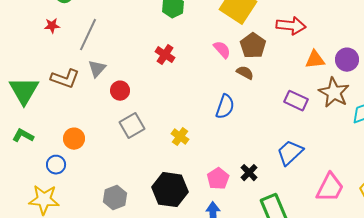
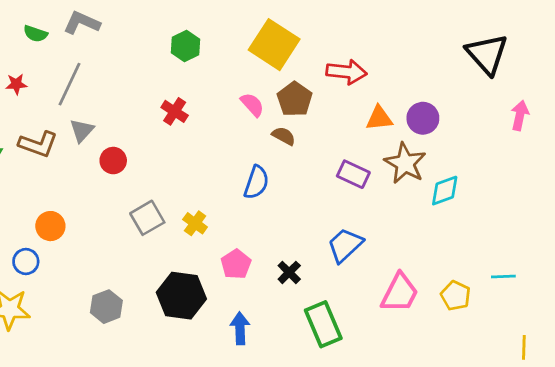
red star: (52, 26) -> (16, 84), moved
gray square: (132, 126) -> (147, 218), moved
pink pentagon: (218, 179) -> (236, 264), moved

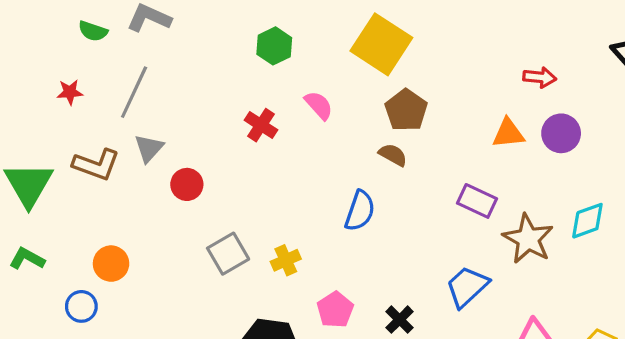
red arrow: (346, 72) -> (540, 77), moved, size x0.7
pink semicircle: (252, 105) -> (319, 105), moved
brown star: (405, 163) -> (528, 239), moved
yellow cross: (195, 223) -> (286, 260), turned 30

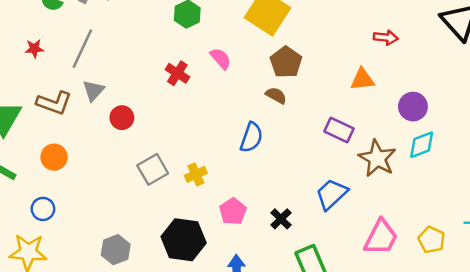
purple circle: (561, 133) -> (413, 107), moved
orange circle: (111, 264) -> (54, 157), moved

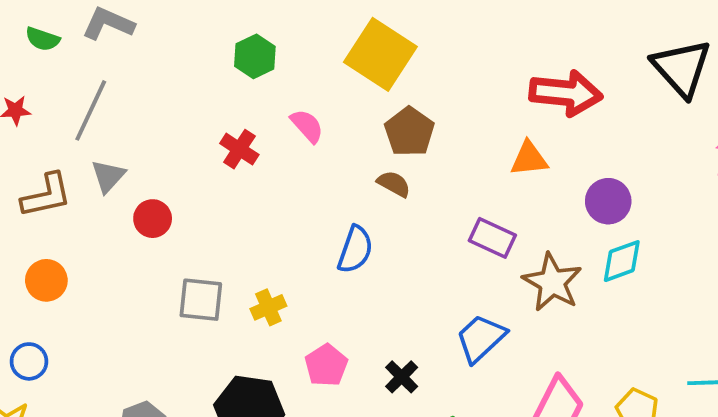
red arrow: (386, 37) -> (566, 93), size x1.8
brown L-shape: (54, 103) -> (46, 195), turned -32
gray square: (153, 169) -> (201, 300), turned 36

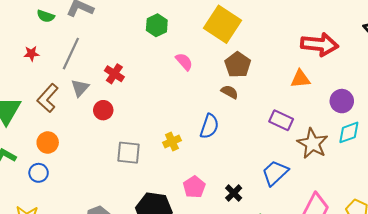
red cross: (239, 149) -> (114, 74), moved
brown L-shape: (46, 195) -> (48, 98), turned 144
yellow cross: (268, 307) -> (172, 141), moved
blue circle: (29, 361) -> (39, 173), moved

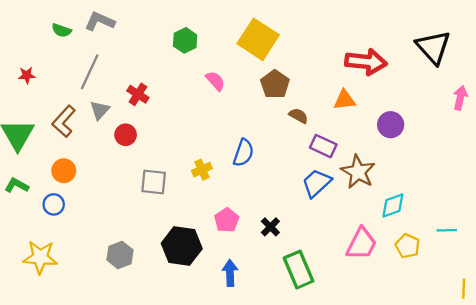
red star: (31, 54) -> (27, 75), moved
brown semicircle: (230, 92) -> (299, 116), moved
cyan diamond: (349, 132) -> (393, 206), moved
blue trapezoid: (275, 173) -> (317, 183), moved

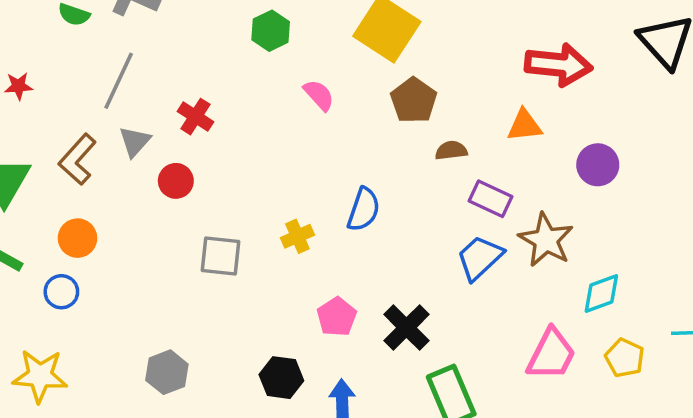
brown semicircle: (299, 116) -> (451, 150), turned -36
black cross: (270, 227) -> (406, 328), size x1.5
black hexagon: (182, 246) -> (281, 378), moved, size x0.7

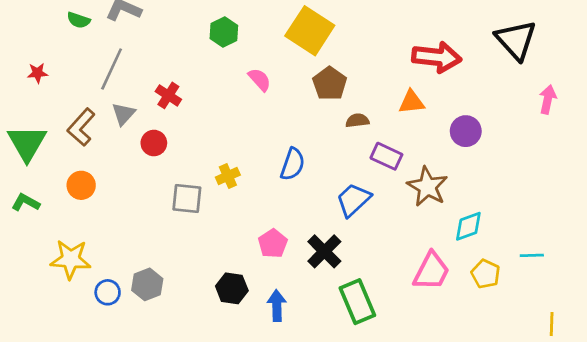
yellow cross: (297, 236) -> (228, 176), moved
blue trapezoid: (480, 258) -> (353, 200), moved
blue circle: (61, 292) -> (108, 292), moved
yellow star: (40, 376) -> (71, 259), moved

